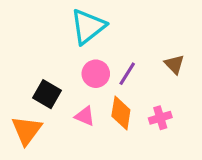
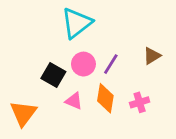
brown triangle: (174, 64) -> (152, 56), turned 42
black square: (47, 94) -> (53, 75), moved

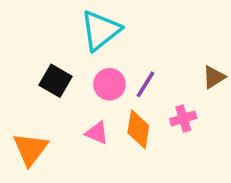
brown triangle: (152, 56) -> (214, 77), moved
black square: (53, 75) -> (56, 81), moved
pink cross: (140, 102) -> (183, 118), moved

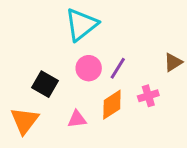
black square: (56, 81) -> (45, 84), moved
orange diamond: (138, 129) -> (112, 105), turned 48
pink triangle: (97, 133) -> (77, 119), moved, turned -30

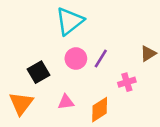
black square: (45, 84) -> (39, 72), turned 30
orange diamond: (112, 105) -> (100, 110), moved

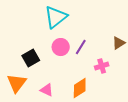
pink triangle: (66, 102) -> (47, 90), moved, turned 32

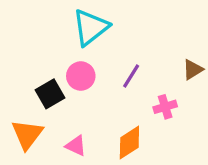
pink circle: (61, 47) -> (81, 76), moved

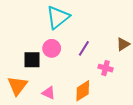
black square: (50, 94) -> (32, 60), turned 30
pink cross: (165, 107) -> (106, 68), turned 32

